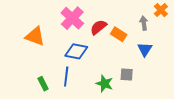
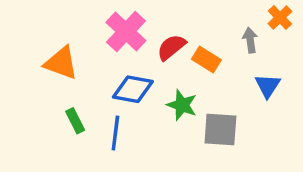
blue triangle: (145, 49) -> (268, 86), moved
gray square: (127, 75) -> (220, 129), size x1.5
green rectangle: (43, 84) -> (75, 121), moved
green star: (104, 84) -> (182, 105), moved

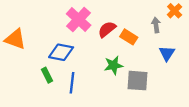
orange triangle: (61, 63) -> (15, 39), moved
blue diamond: (133, 89) -> (61, 52), moved
green star: (182, 105) -> (113, 65), turned -30

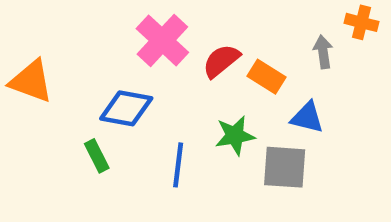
orange cross: (175, 11) -> (362, 22), turned -32
blue triangle: (167, 53) -> (307, 117), moved, turned -49
blue line: (72, 83) -> (178, 165), moved

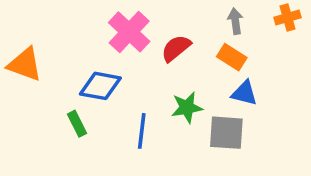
orange cross: (362, 22) -> (288, 18), turned -30
gray arrow: (323, 52) -> (235, 21), moved
orange rectangle: (266, 77) -> (232, 57), moved

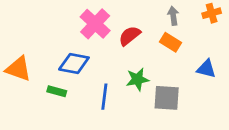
orange triangle: (25, 64) -> (18, 69), moved
blue triangle: (244, 93) -> (206, 69), moved
green rectangle: (77, 124) -> (57, 91), turned -48

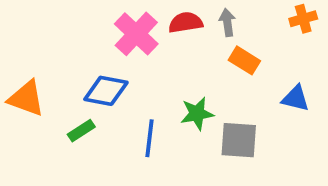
gray arrow: (173, 16) -> (227, 23), moved
red semicircle: (130, 36) -> (186, 23), moved, turned 30
green rectangle: (57, 91) -> (81, 131), turned -48

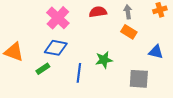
gray arrow: (227, 23) -> (128, 12), moved
pink cross: (136, 34) -> (58, 18), moved
gray square: (239, 140) -> (139, 79), moved

